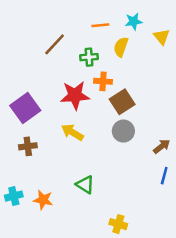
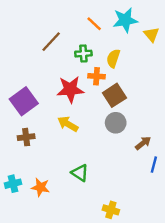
cyan star: (134, 21) -> (125, 20), size x1.5
orange line: (100, 25) -> (94, 24), turned 49
yellow semicircle: (121, 47) -> (113, 58), moved
brown arrow: (162, 146) -> (143, 143), moved

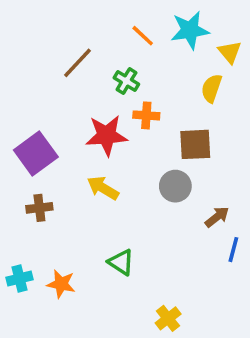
green cross: (83, 54) -> (126, 81), turned 35
yellow semicircle: (113, 58) -> (212, 88), moved
brown square: (114, 95) -> (195, 144), moved, turned 30
yellow cross: (111, 210) -> (168, 318), turned 35

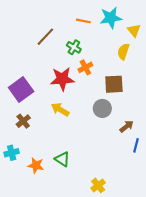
orange line: (143, 36) -> (83, 21), turned -32
orange cross: (146, 115) -> (85, 67), turned -32
brown cross: (39, 208) -> (23, 121), turned -32
green triangle: (121, 262) -> (62, 159), moved
cyan cross: (19, 279) -> (12, 153), moved

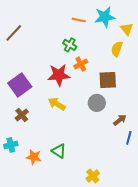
brown line: (45, 37) -> (14, 33), moved

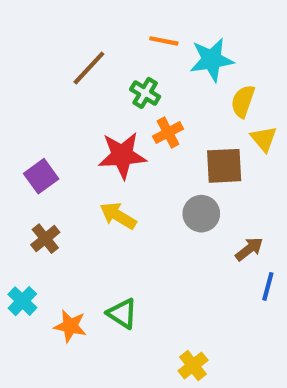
cyan star: (105, 17) -> (212, 60), moved
yellow triangle: (127, 29) -> (264, 139), moved
brown line: (14, 33) -> (89, 68), moved
purple square: (20, 85) -> (41, 176), size x0.7
cyan cross: (11, 145) -> (22, 301), turned -32

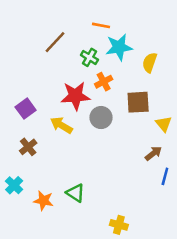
cyan star: (212, 60) -> (119, 47), moved
yellow triangle: (264, 139) -> (164, 124), moved
gray circle: (201, 214) -> (101, 118), moved
yellow arrow: (118, 216) -> (61, 125), moved
yellow cross: (193, 366) -> (119, 225), turned -36

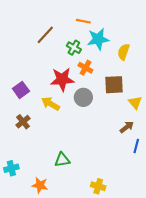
orange cross: (104, 82) -> (85, 68), turned -32
cyan cross: (14, 185) -> (11, 168), moved, turned 32
green triangle: (75, 193) -> (62, 160), turned -42
orange star: (43, 201) -> (40, 185), moved

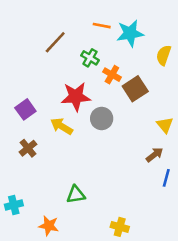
cyan star: (98, 39) -> (130, 33), moved
yellow semicircle: (124, 52) -> (164, 55), moved
orange cross: (85, 68) -> (112, 75), moved
brown square: (114, 85) -> (135, 89), moved, turned -30

